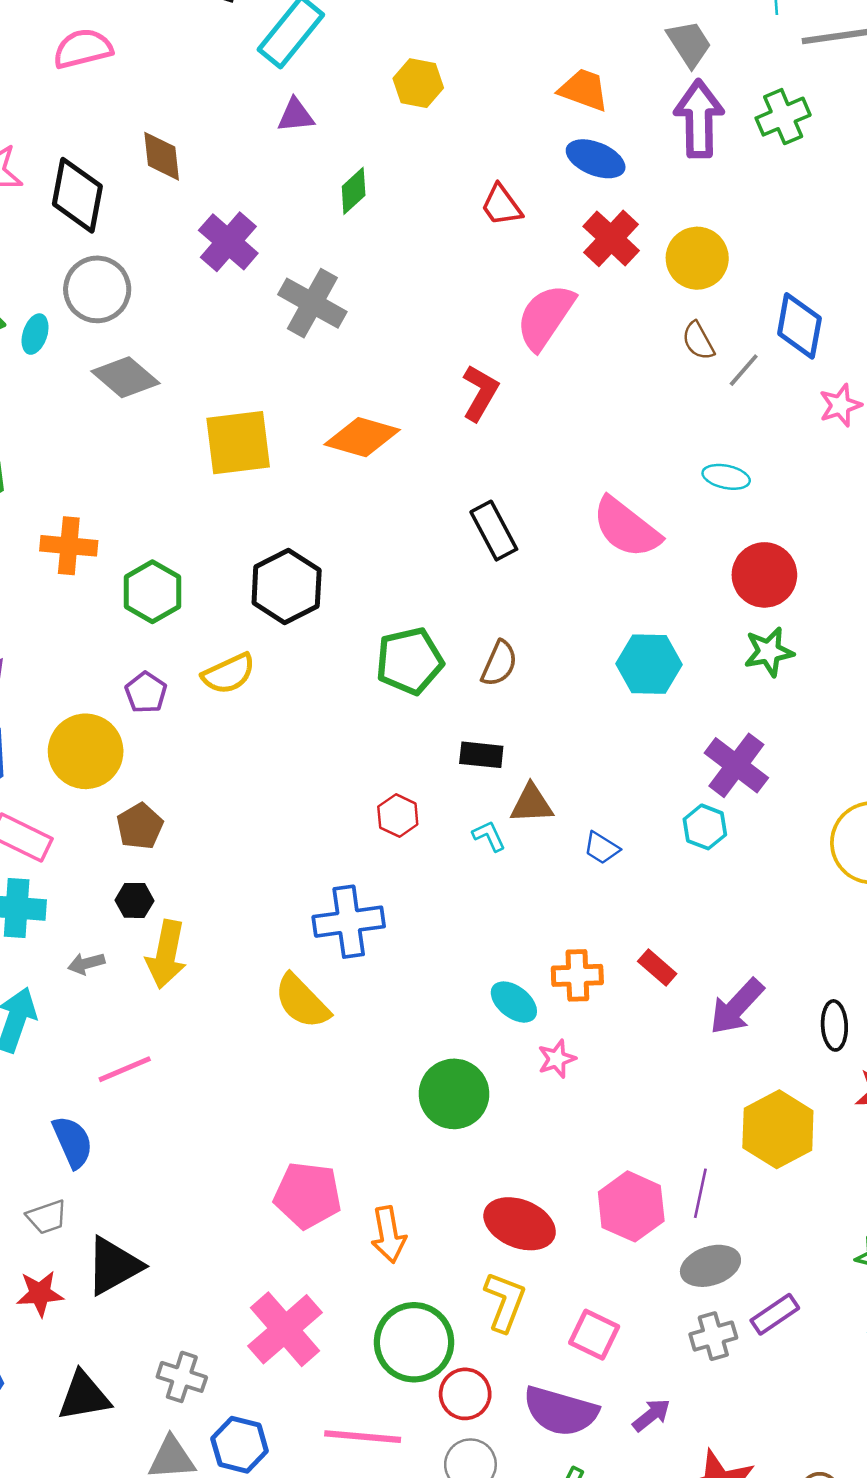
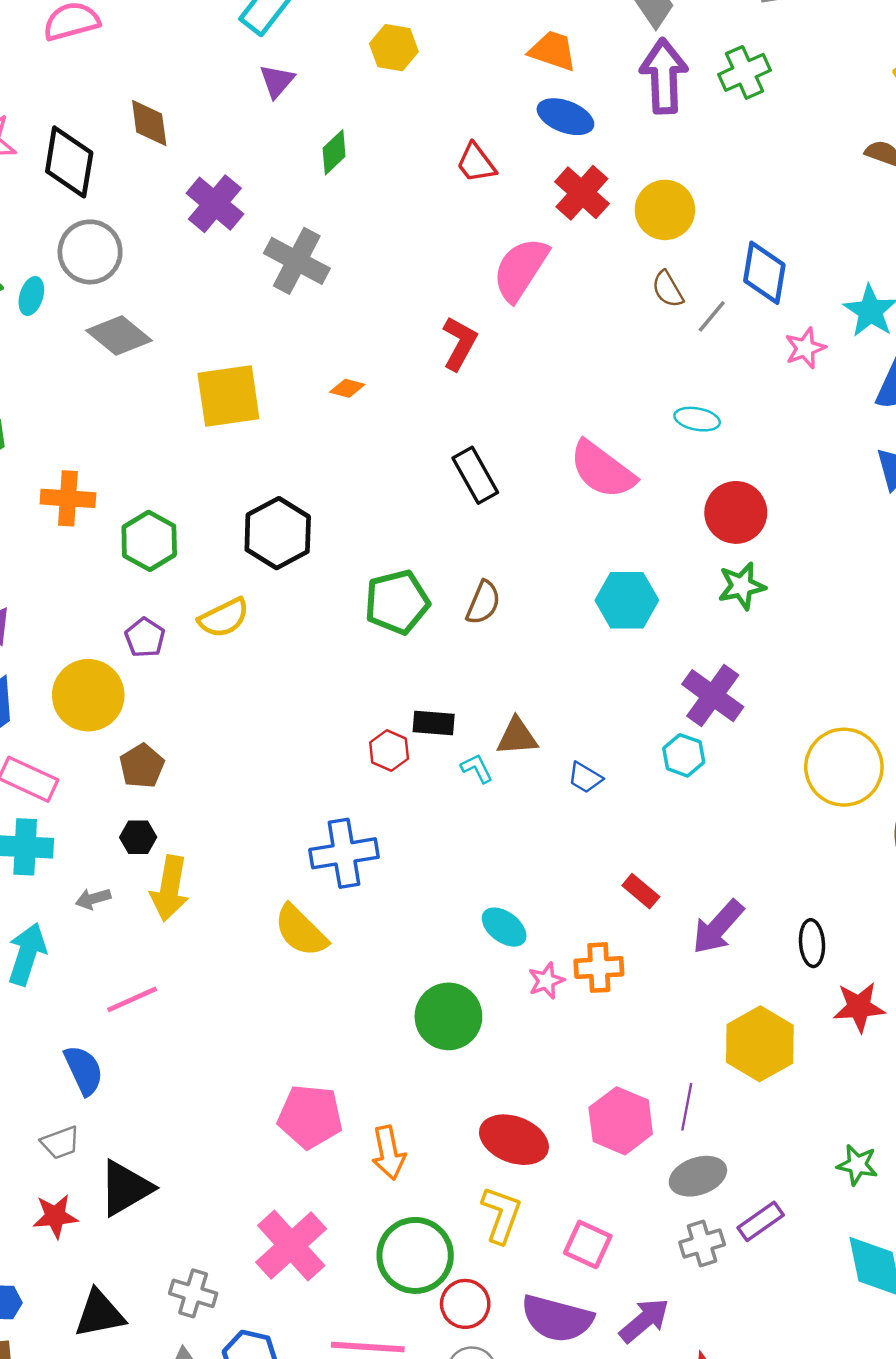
purple triangle: (296, 115) -> (277, 81), turned -42
orange diamond: (362, 437) -> (347, 388), size x0.5
black rectangle: (481, 755) -> (434, 723), moved
orange cross: (577, 975) -> (599, 968), moved
purple arrow: (651, 1415) -> (644, 1320), size x1.4

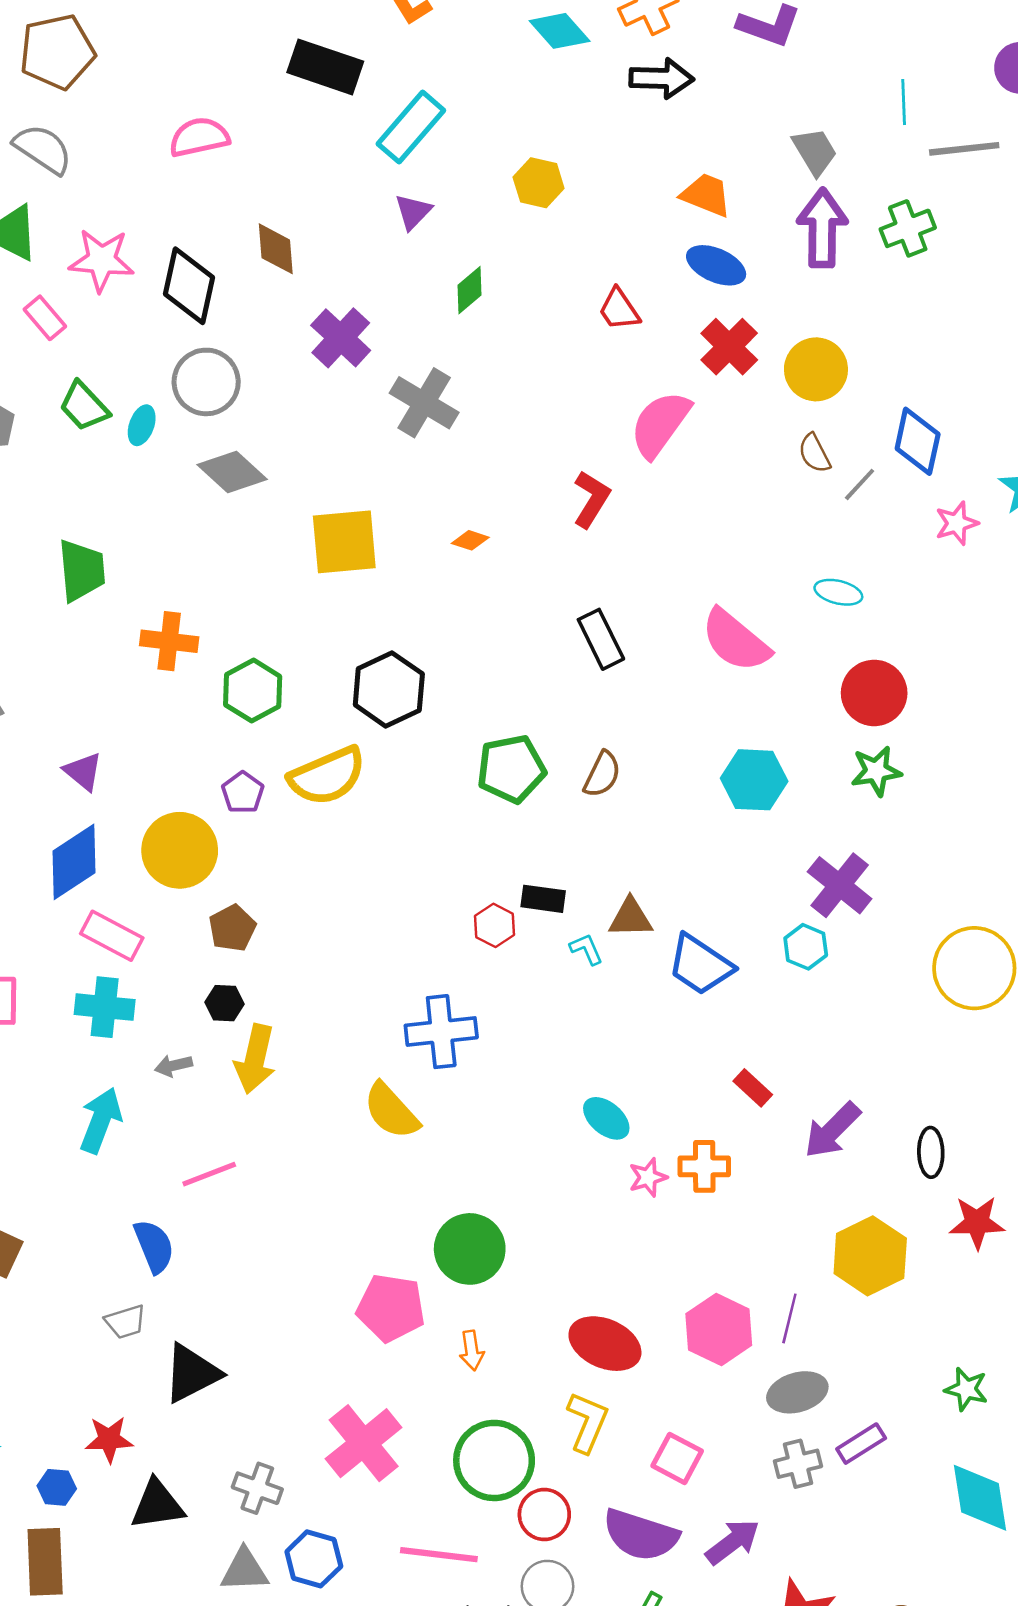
yellow semicircle: (224, 618) -> (327, 776), size x1.4
blue trapezoid: (585, 778) -> (700, 965), size x1.8
green circle: (448, 1016) -> (470, 1249), moved
orange arrow: (388, 1153) -> (472, 1350), size x0.7
red star: (55, 1216) -> (109, 1439), moved

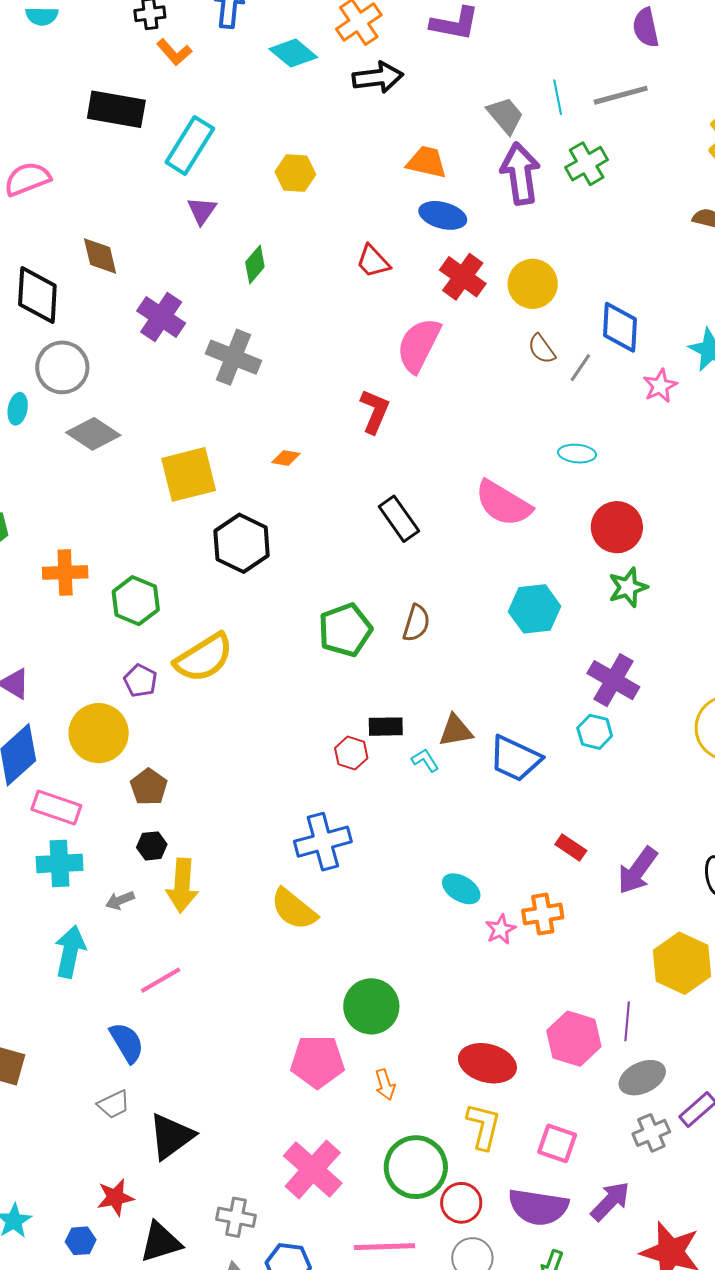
cyan line: (904, 102) -> (558, 97), moved
black hexagon: (389, 689) -> (242, 543), moved

